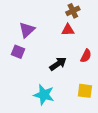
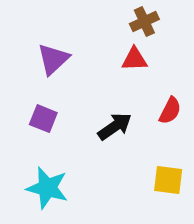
purple square: (18, 52) -> (43, 119), moved
cyan star: (44, 95) -> (47, 188), moved

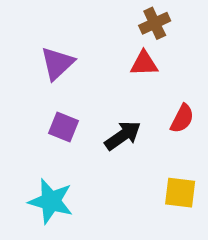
purple square: (43, 119) -> (64, 127), moved

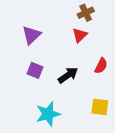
red triangle: (144, 63) -> (80, 35), turned -42
cyan star: (51, 201) -> (48, 114), moved, turned -30

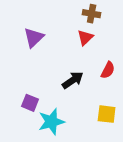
brown cross: (86, 13) -> (92, 14), turned 35
purple square: (35, 70) -> (30, 103), moved

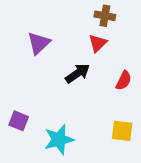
black arrow: (73, 80) -> (78, 73), moved
purple square: (30, 103) -> (19, 121), moved

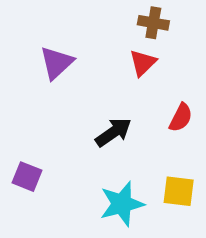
black arrow: (78, 73) -> (113, 132), moved
cyan star: (59, 139) -> (122, 204), moved

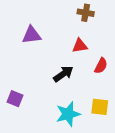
purple triangle: (56, 63) -> (31, 35), turned 36
red triangle: (143, 63) -> (80, 46), moved, turned 35

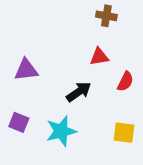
purple triangle: (31, 35) -> (26, 70), moved
cyan star: (68, 114) -> (61, 131), moved

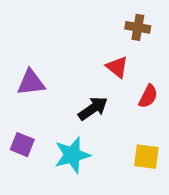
brown cross: (106, 16) -> (138, 27), moved
red triangle: (99, 57) -> (117, 67), turned 48

